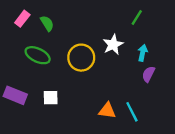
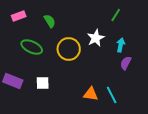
pink rectangle: (22, 19) -> (19, 16), turned 32
green semicircle: (47, 23) -> (50, 21), moved

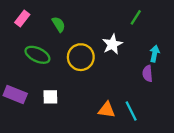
pink rectangle: (19, 16) -> (22, 19), turned -32
cyan arrow: (121, 45) -> (155, 54), moved
purple semicircle: (126, 63) -> (148, 74), turned -32

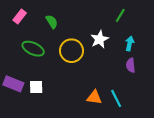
cyan arrow: (155, 54) -> (130, 43), moved
white square: (50, 97) -> (36, 87), moved

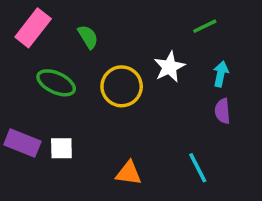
green line: (120, 15) -> (205, 26), turned 32
pink rectangle: (20, 16) -> (33, 28), size x1.5
orange triangle: (94, 97) -> (129, 173), moved

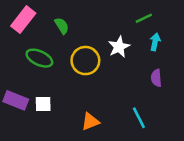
cyan arrow: (221, 74) -> (155, 42), moved
orange triangle: (129, 173) -> (90, 121), turned -30

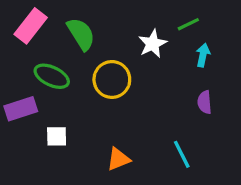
green semicircle: (62, 26) -> (81, 34), size x1.5
white star: (119, 47) -> (153, 44), moved
purple rectangle: (16, 100) -> (21, 109), moved, turned -40

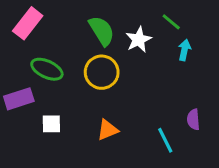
green line: (188, 24) -> (171, 22), turned 66
green semicircle: (81, 34) -> (102, 31), moved
purple semicircle: (205, 102) -> (193, 120), moved
orange triangle: (118, 159) -> (108, 130), moved

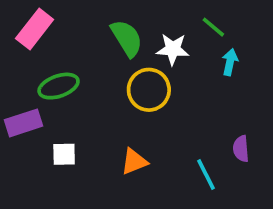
white star: (139, 40) -> (173, 49), turned 30
green ellipse: (47, 69) -> (59, 86), turned -44
yellow circle: (102, 72) -> (149, 90), moved

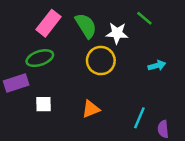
pink rectangle: (35, 29) -> (49, 23), moved
cyan arrow: (230, 62) -> (157, 66), moved, turned 63
purple semicircle: (241, 149) -> (163, 129), moved
cyan line: (206, 175) -> (139, 118), turned 50

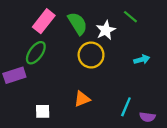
white star: (117, 33) -> (106, 30), turned -30
green ellipse: (40, 58) -> (36, 53), turned -35
white square: (44, 104) -> (43, 111), moved
purple semicircle: (163, 129) -> (147, 117), turned -77

